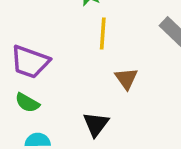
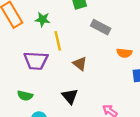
purple trapezoid: (30, 62) -> (36, 61), moved

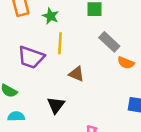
orange semicircle: (124, 53) -> (126, 63), moved
brown triangle: (80, 64) -> (76, 74), turned -32

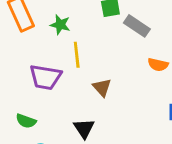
gray rectangle: (109, 42) -> (137, 26), moved
brown triangle: (76, 74) -> (102, 87), turned 35

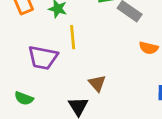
brown triangle: (102, 87) -> (97, 83), moved

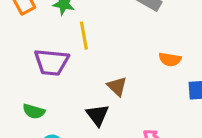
orange semicircle: (149, 48) -> (170, 59), moved

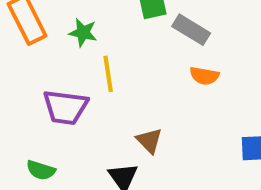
orange semicircle: (170, 59) -> (204, 76), moved

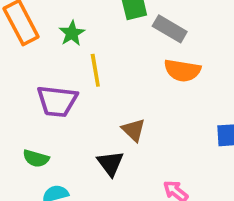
green star: (83, 33) -> (72, 33), turned 30
orange semicircle: (204, 76) -> (182, 70), size x1.4

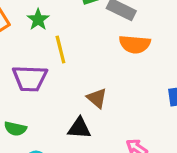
black triangle: (110, 163) -> (79, 128), turned -45

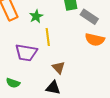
brown triangle: (97, 98) -> (59, 68), moved

